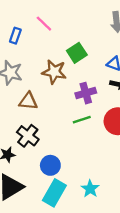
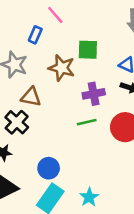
blue rectangle: (15, 36) -> (35, 35), moved
green square: (77, 53) -> (88, 50), turned 30
black cross: (28, 136) -> (17, 122), moved

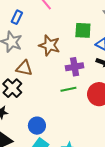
blue rectangle: (35, 35) -> (17, 17), moved
green square: (88, 50) -> (83, 30), moved

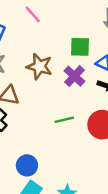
purple cross: (75, 67) -> (74, 76), moved, turned -36

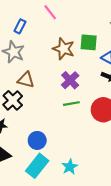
brown star: (39, 66) -> (64, 49), moved
purple cross: (74, 76) -> (70, 80), moved

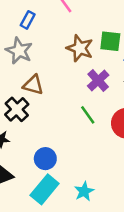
purple cross: (70, 80) -> (98, 81), moved
green line: (71, 104) -> (88, 115), turned 63

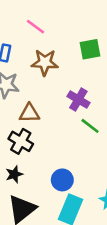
brown star: (80, 48) -> (45, 62), moved
purple cross: (98, 81) -> (78, 100), moved

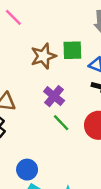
pink line: (36, 27) -> (13, 17), moved
brown star: (45, 62) -> (43, 56), moved, turned -30

